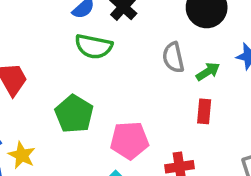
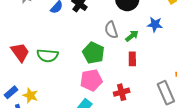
green semicircle: (94, 46) -> (47, 55), moved
green pentagon: (74, 114) -> (93, 53), moved

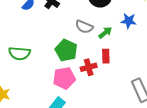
gray semicircle: (111, 30) -> (84, 27), turned -48
red cross: (122, 92) -> (89, 67), moved

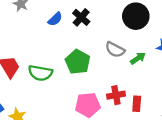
green pentagon: (66, 50) -> (78, 62), moved
red rectangle: (106, 56) -> (137, 104), moved

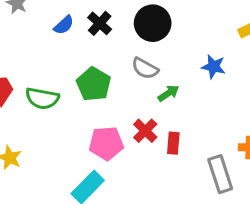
black circle: (136, 16) -> (153, 23), moved
green arrow: (138, 58) -> (168, 93), moved
red cross: (116, 95) -> (145, 131), turned -36

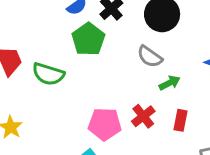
green pentagon: (94, 84) -> (88, 39), moved
red rectangle: (173, 143) -> (180, 120), moved

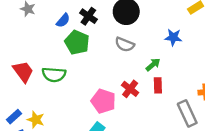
green arrow: (170, 83) -> (153, 65), moved
pink pentagon: (105, 124) -> (103, 101), turned 30

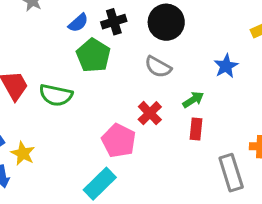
black cross: (88, 16) -> (114, 22), turned 30
blue star: (173, 37) -> (226, 66), turned 30
red cross: (130, 89) -> (150, 113), moved

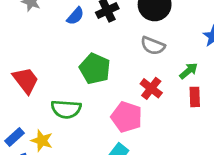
green pentagon: (93, 55) -> (95, 69), moved
green semicircle: (56, 95) -> (66, 109), moved

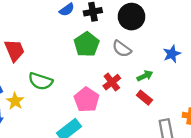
green pentagon: (95, 69) -> (87, 44), moved
red rectangle: (195, 97) -> (144, 98), turned -63

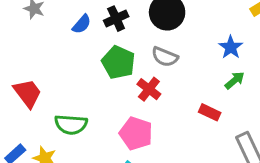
green arrow: (145, 76) -> (235, 80), moved
red cross: (112, 82) -> (149, 89), moved

